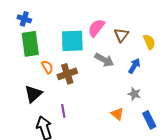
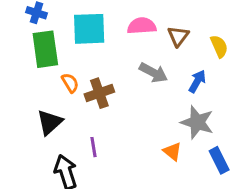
pink semicircle: (96, 28) -> (142, 26), turned 48
cyan square: (72, 41) -> (89, 29), moved
gray star: (134, 94) -> (197, 122), size x1.6

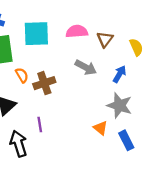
blue rectangle: (219, 160) -> (126, 140), moved

